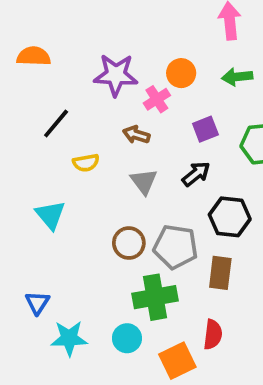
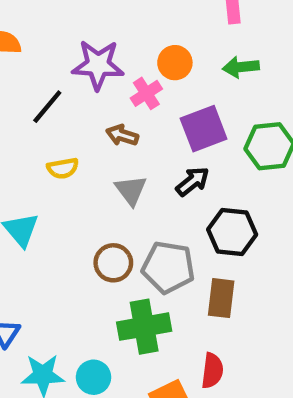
black line: (56, 124) -> (47, 107), moved
purple square: (205, 129) -> (204, 129), size x1.5
cyan circle: (127, 338) -> (94, 377), moved

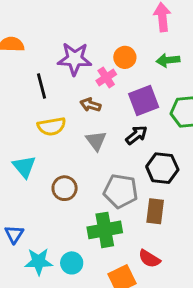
black line: (47, 107) -> (42, 86), turned -55
yellow semicircle: (63, 168) -> (52, 126), size x1.4
brown circle: (113, 263) -> (65, 188), moved
red semicircle: (212, 371) -> (149, 259), turned 115

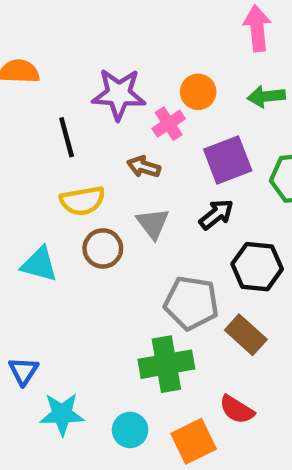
cyan triangle: (24, 167) -> (39, 264), turned -35
brown circle: (65, 188) -> (103, 248), moved
brown rectangle: (155, 211) -> (246, 335), turned -55
cyan circle: (72, 263) -> (130, 430), moved

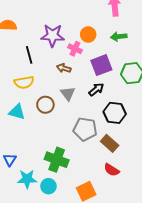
pink cross: (169, 124) -> (75, 49), turned -32
yellow semicircle: (82, 201) -> (24, 82), moved
green cross: (166, 364) -> (57, 160), moved, turned 30
red semicircle: (237, 410) -> (112, 170), moved
cyan circle: (130, 430) -> (48, 186), moved

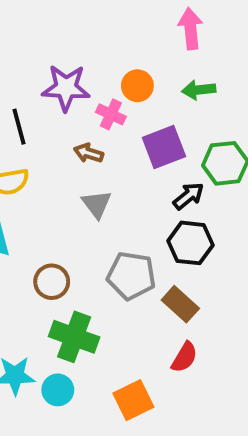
black arrow: (96, 89) -> (188, 196), moved
brown circle: (45, 105) -> (52, 282), moved
red semicircle: (112, 170) -> (184, 357), turned -91

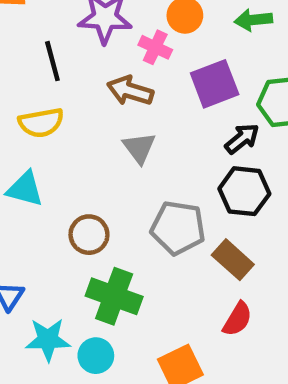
brown arrow: (88, 153) -> (130, 91), size x1.4

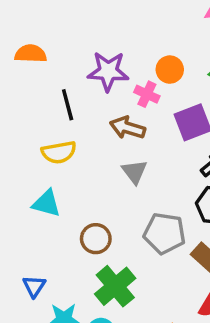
green cross: (114, 296) -> (115, 286), turned 30

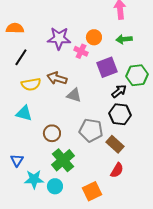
black line: (68, 105) -> (21, 57), moved, turned 48
brown arrow: (127, 128) -> (57, 78), moved
gray triangle: (135, 172) -> (74, 95), turned -35

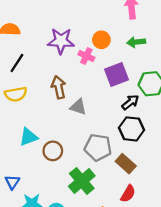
brown arrow: (57, 78) -> (59, 87), turned 60
yellow semicircle: (31, 84) -> (16, 94), moved
cyan triangle: (24, 113) -> (28, 137), moved, turned -36
green cross: (63, 160) -> (82, 181), moved

